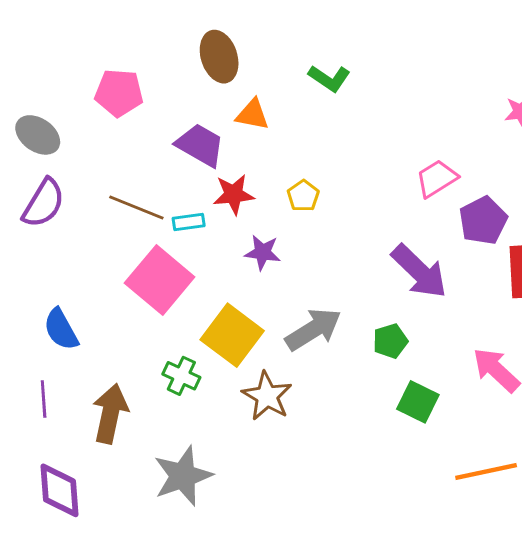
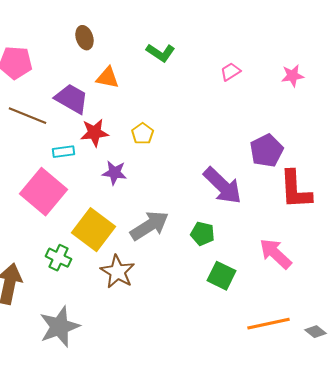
brown ellipse: (219, 57) -> (84, 38), size x0.7
pink trapezoid: (437, 178) -> (230, 72), moved, size x0.7
brown line: (136, 207) -> (27, 116), moved
green pentagon: (390, 341) -> (202, 234), turned 30

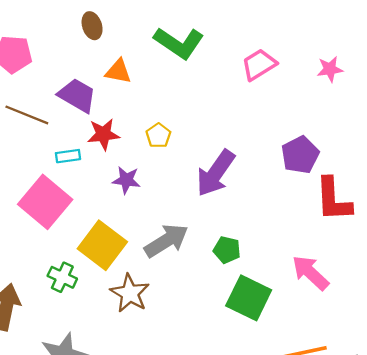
green L-shape: (160, 53) -> (179, 43), size x1.5
pink trapezoid: (230, 72) -> (259, 65), size x1.5
purple arrow: (222, 186) -> (216, 173), moved, turned 81
green square: (221, 276) -> (249, 298), size x1.4

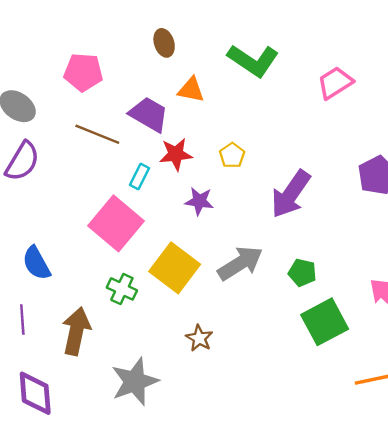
cyan rectangle: (68, 156) -> (139, 176), turned -55
green cross: (62, 277) -> (122, 289), moved
brown star: (130, 293) -> (199, 338), moved, size x0.7
green square: (249, 298) -> (325, 322), turned 36

